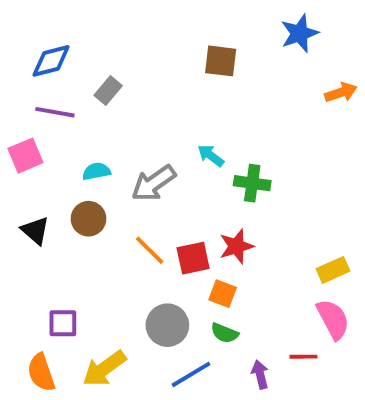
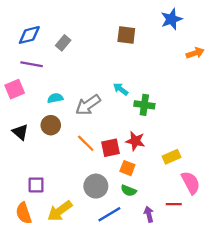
gray rectangle: (108, 90) -> (63, 43), moved
red star: (236, 246) -> (135, 141), turned 30
yellow rectangle: (333, 270) -> (171, 157), moved

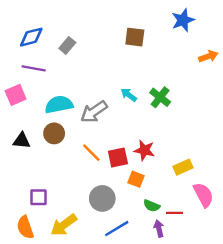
cyan semicircle: (55, 98) -> (59, 105), size x1.6
green cross: (144, 105) -> (160, 97), moved, turned 30
black triangle: (20, 132) -> (22, 141), turned -36
green semicircle: (129, 191) -> (152, 206), moved
red line: (174, 204) -> (175, 213), moved

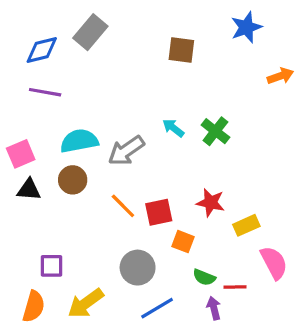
gray rectangle: (67, 45) -> (90, 32), moved, size x1.5
pink square: (16, 95) -> (21, 154), moved
red star: (144, 150) -> (211, 203), moved
orange semicircle: (25, 227) -> (34, 306), turned -145

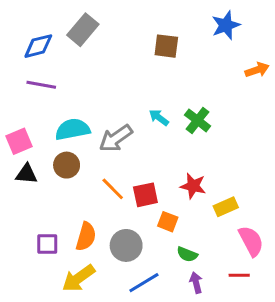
red line: (235, 287) -> (239, 275), moved
orange semicircle: (34, 306) -> (86, 237), moved

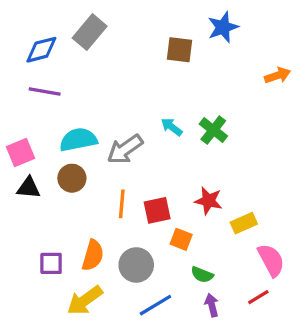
blue star: (226, 25) -> (223, 27), moved
orange line: (113, 189) -> (122, 204), turned 50
red line: (239, 275) -> (258, 297), turned -30

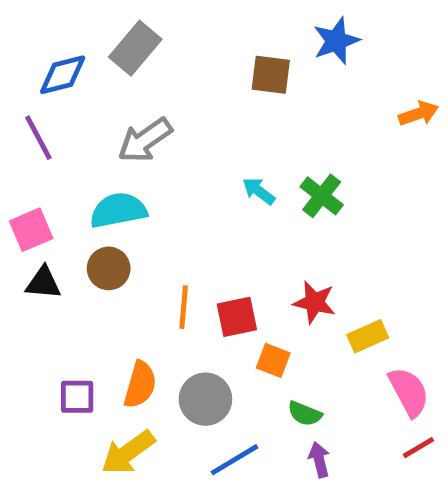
purple line: (45, 91) -> (38, 138), moved, turned 52
gray arrow: (125, 149) -> (145, 140), moved
red line: (258, 297) -> (418, 448), moved

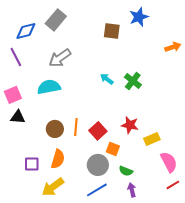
brown circle: (109, 268) -> (55, 129), moved
red square: (237, 317) -> (98, 131), turned -30
gray circle: (205, 399) -> (98, 165), moved

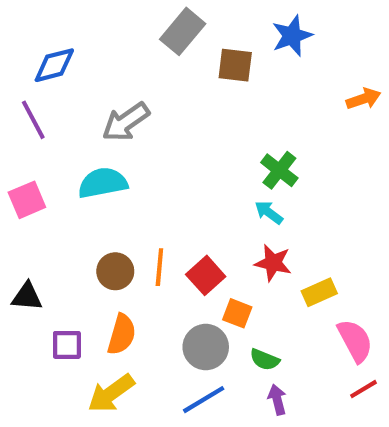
gray rectangle: (56, 20) -> (183, 31), moved
cyan arrow: (107, 79) -> (269, 212), moved
black triangle: (18, 117) -> (27, 297), moved

